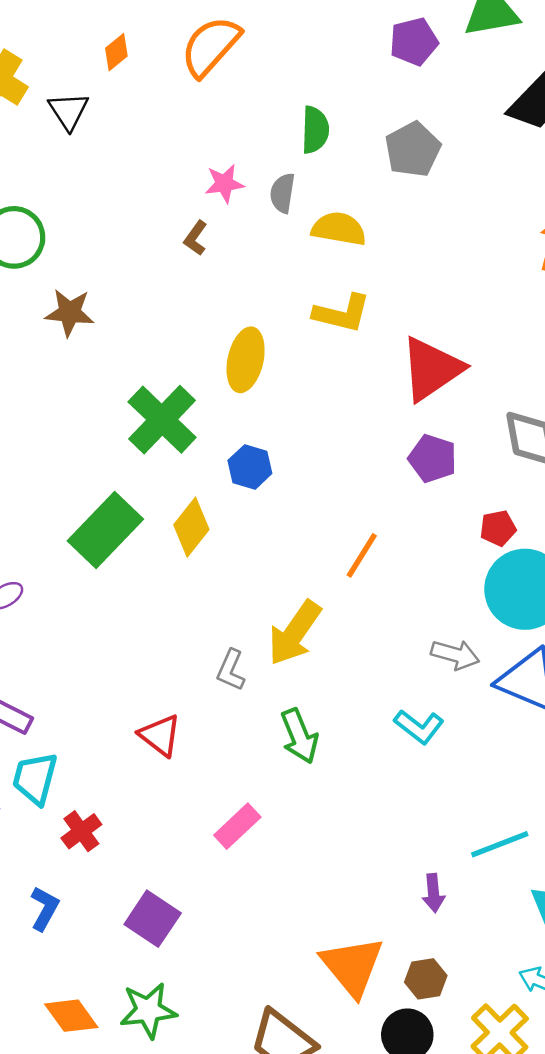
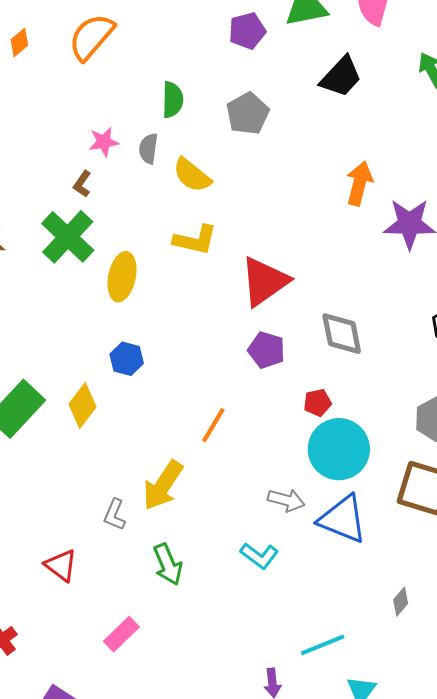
yellow semicircle: (339, 229) -> (192, 175), turned -150
green cross: (162, 420) -> (68, 237), moved

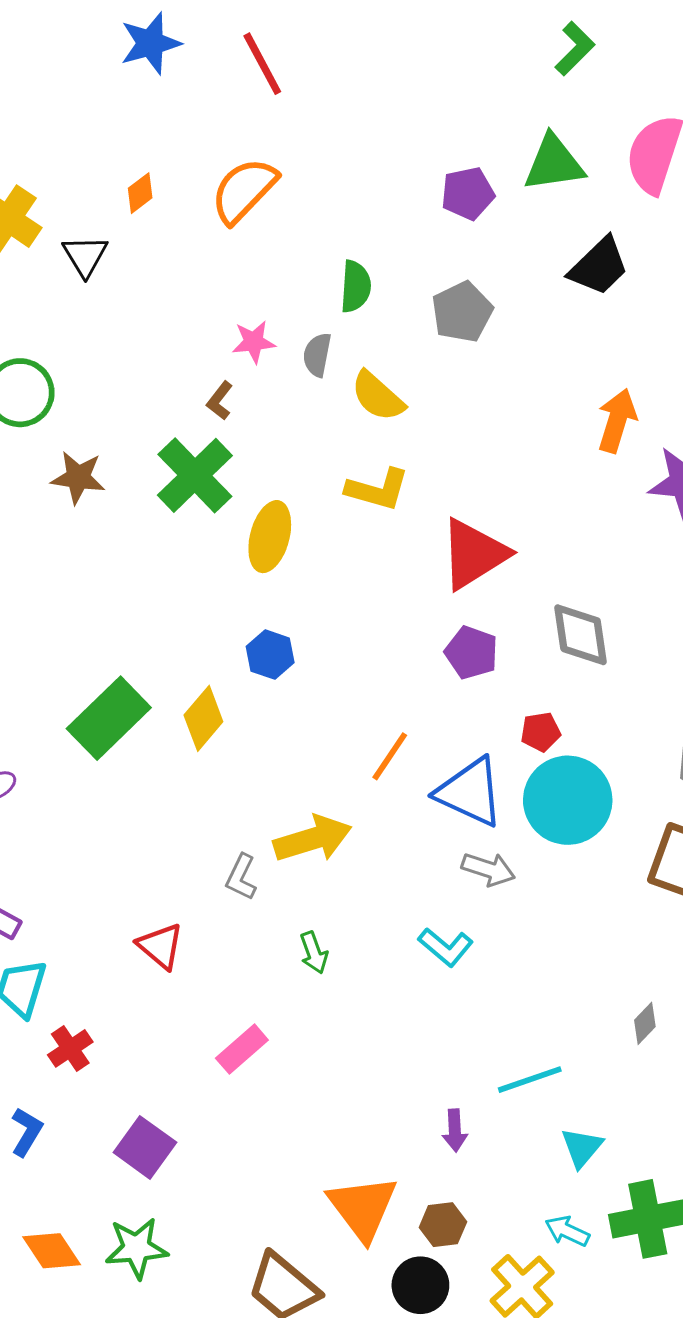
yellow arrow: (163, 485) -> (313, 839), turned -144
blue triangle: (343, 519) -> (470, 792), moved
green arrow: (168, 564) -> (314, 953), size x0.7

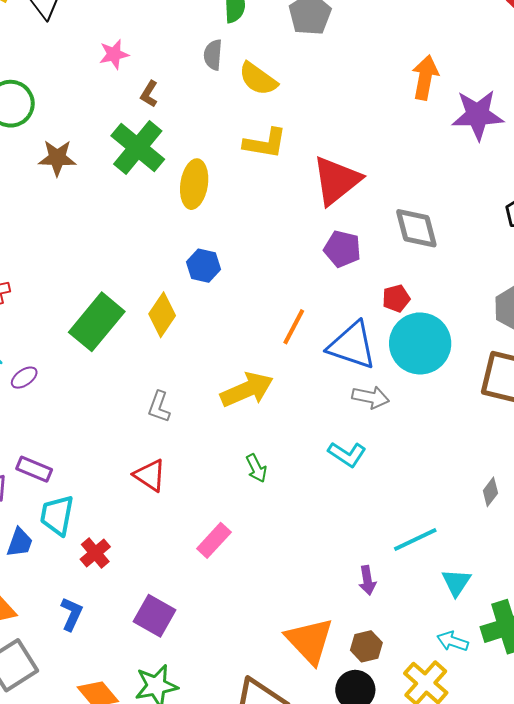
pink star: (254, 342) -> (114, 54), moved
gray L-shape: (241, 877) -> (159, 407), moved

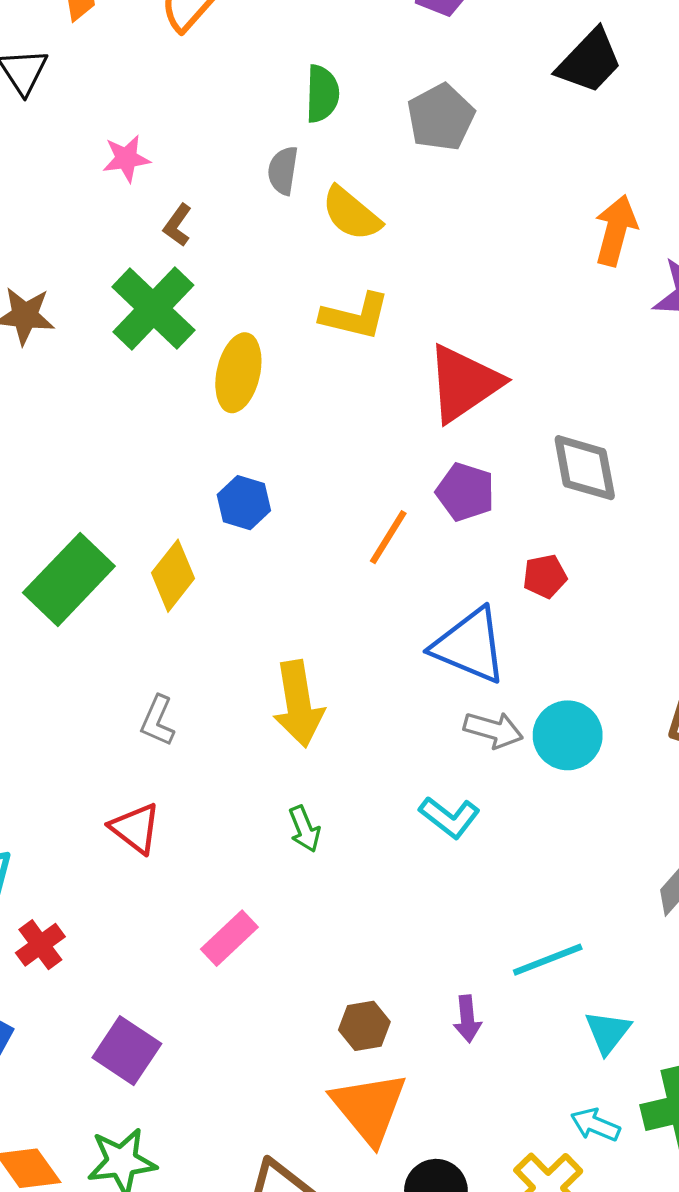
orange line: (294, 327) -> (388, 537), moved
cyan circle: (420, 343) -> (568, 735), moved, size x0.7
yellow arrow: (247, 390) -> (298, 704), turned 100
brown hexagon: (366, 646) -> (364, 1026), moved

